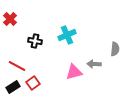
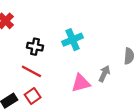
gray arrow: (94, 64) -> (104, 74), turned 112
red line: (17, 66) -> (31, 71), moved

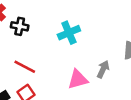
black cross: (35, 47) -> (20, 26), moved

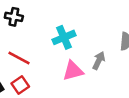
cyan cross: (69, 33) -> (64, 37), moved

